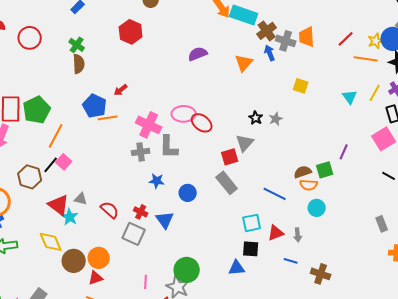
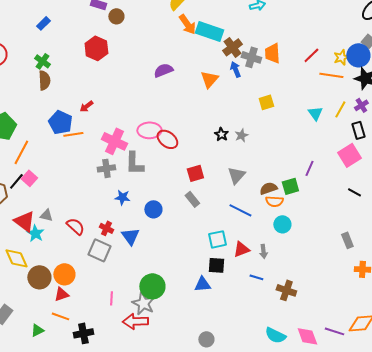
yellow square: (301, 86) -> (266, 102), turned -35
gray triangle: (245, 143) -> (236, 175), moved
gray rectangle: (227, 183) -> (192, 199), size x0.7

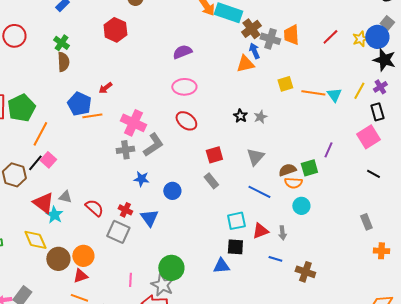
orange line: (331, 75) -> (313, 93), moved
orange triangle: (209, 79) -> (245, 64), moved, turned 36
pink ellipse: (149, 130) -> (184, 87), moved
gray L-shape: (134, 163) -> (153, 145), turned -125

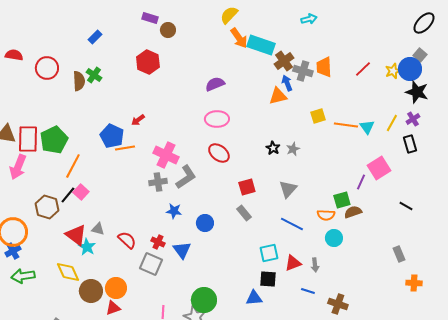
brown semicircle: (63, 62) -> (79, 81), moved
pink square: (368, 137) -> (379, 168), moved
brown semicircle: (287, 170) -> (353, 212), moved

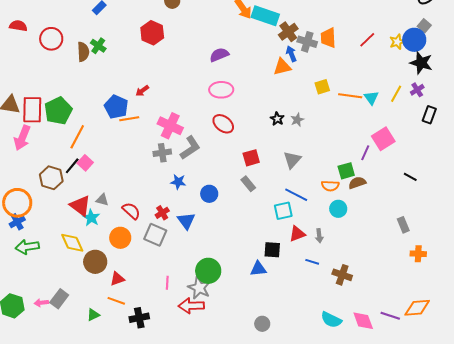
black rectangle: (410, 144) -> (429, 115), moved, turned 36
red cross: (158, 242) -> (162, 213), turned 32
cyan square: (269, 253) -> (283, 211), moved
orange circle: (116, 288) -> (120, 238), moved

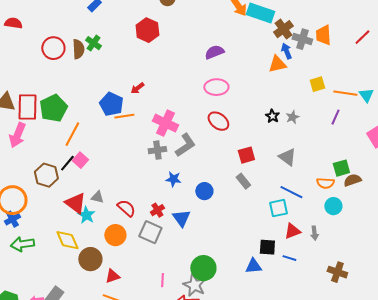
red circle: (51, 39) -> (53, 48), moved
purple line: (365, 153) -> (335, 117), moved
gray triangle: (292, 160) -> (287, 157), turned -36
blue line: (312, 262) -> (289, 258), moved

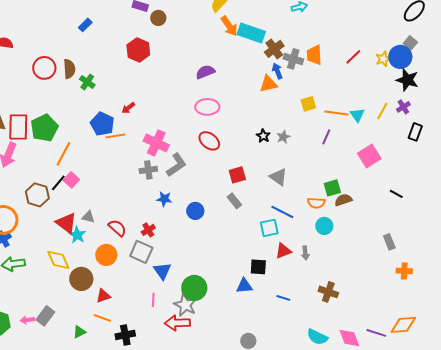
green cross: (93, 43) -> (87, 82), moved
blue triangle: (181, 218) -> (162, 271), moved
blue line: (289, 258) -> (283, 298), moved

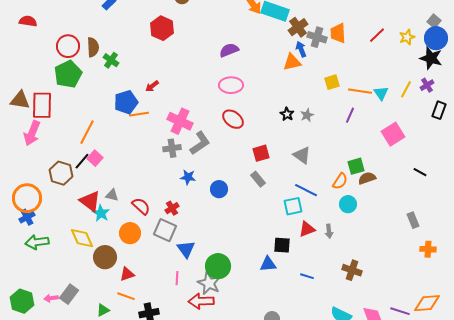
blue circle: (400, 57) -> (436, 38), moved
blue pentagon: (102, 124) -> (126, 102), turned 30
green pentagon: (44, 128) -> (68, 74), moved
orange semicircle: (316, 203) -> (340, 181), turned -60

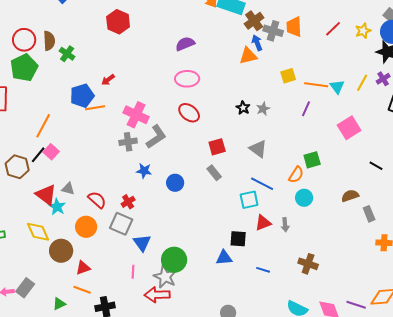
brown semicircle: (367, 178) -> (350, 196), moved

